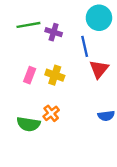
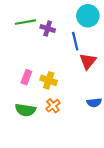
pink rectangle: (30, 75) -> (26, 77), moved
yellow cross: (55, 75) -> (49, 80), moved
orange cross: (51, 113) -> (53, 106), moved

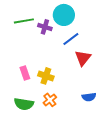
cyan circle: (88, 16) -> (64, 15), moved
blue line: (75, 41) -> (71, 39), turned 66
pink rectangle: (26, 77) -> (25, 73), turned -40

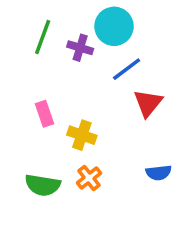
green line: (24, 21) -> (43, 37), turned -60
pink rectangle: (25, 73) -> (44, 114), moved

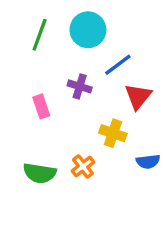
cyan circle: (114, 26) -> (88, 30), moved
purple cross: (80, 48) -> (80, 86), moved
yellow cross: (82, 135) -> (113, 133), moved

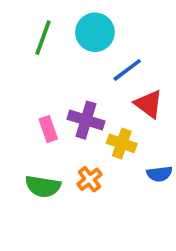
purple cross: (80, 86) -> (86, 120), moved, size x1.4
red triangle: (138, 96) -> (149, 104), turned -32
pink rectangle: (41, 106) -> (48, 129), moved

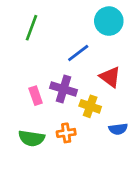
cyan circle: (95, 32) -> (109, 21), moved
blue line: (127, 70) -> (78, 53), moved
orange cross: (90, 179) -> (66, 133), turned 30

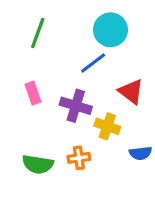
cyan circle: (109, 21) -> (110, 30), moved
pink rectangle: (36, 96) -> (33, 93), moved

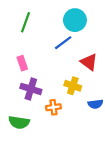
purple cross: (76, 106) -> (31, 89), moved
green semicircle: (38, 164) -> (19, 122), moved

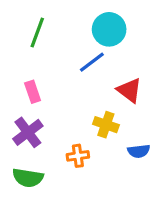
purple cross: (31, 89) -> (28, 132), moved, turned 36

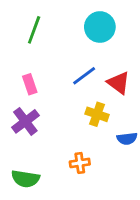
blue line: (92, 62) -> (84, 76), moved
orange cross: (78, 156) -> (80, 163), moved
green semicircle: (28, 178) -> (25, 179), moved

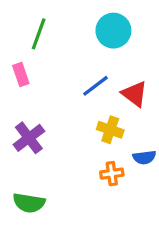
pink rectangle: (30, 84) -> (21, 74), moved
orange cross: (80, 163) -> (112, 174), moved

